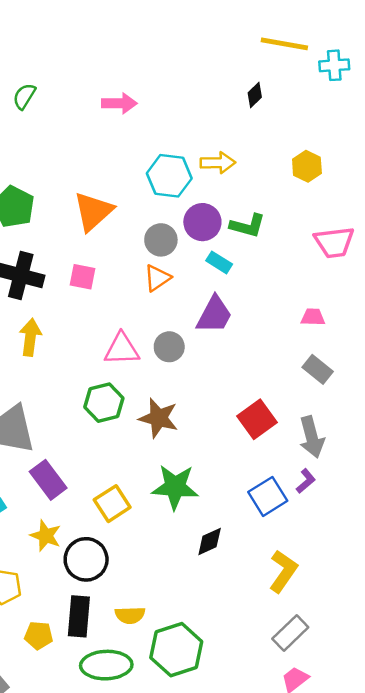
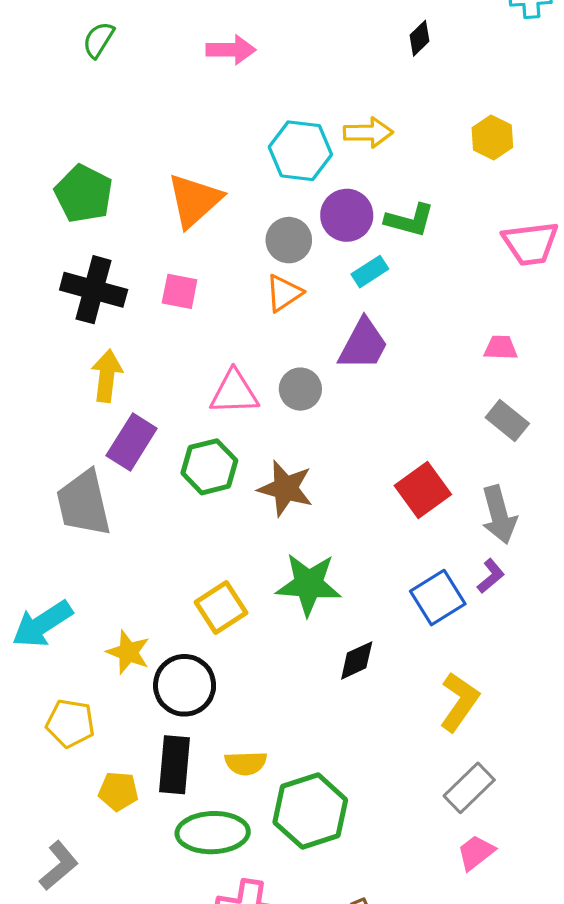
cyan rectangle: (219, 262) -> (370, 272), turned -65
purple rectangle: (48, 480) -> (132, 442), moved, turned 69

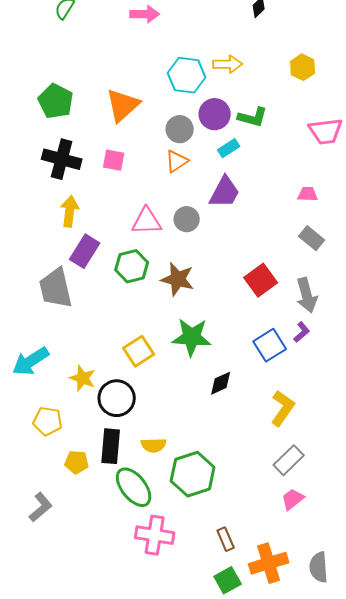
green ellipse: (213, 833) -> (134, 487), turned 54

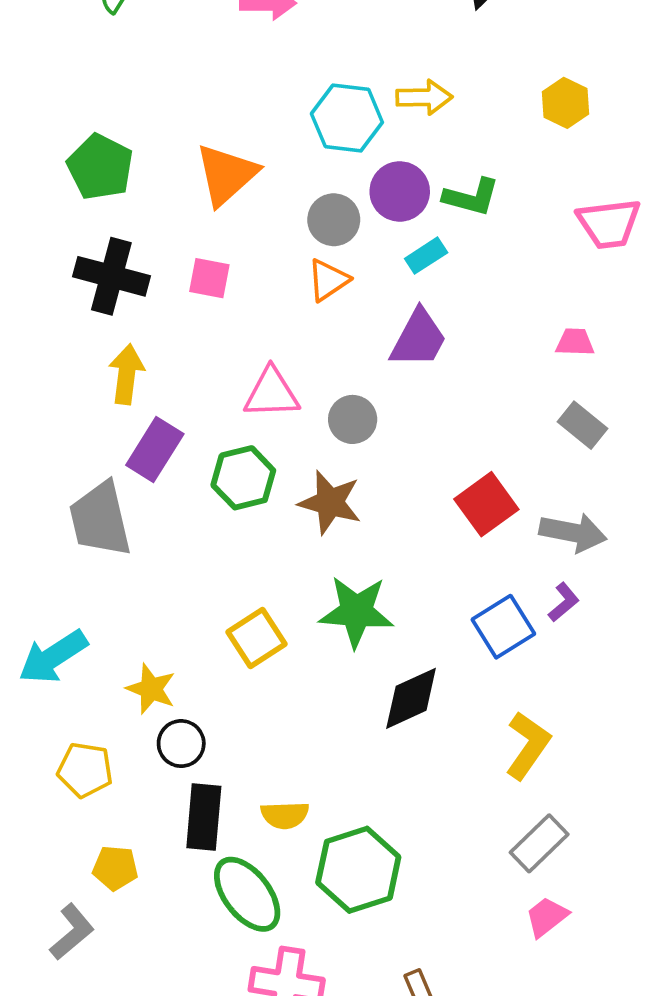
gray circle: (187, 219) -> (353, 419), moved
gray arrow: (307, 295) -> (573, 532), turned -64
black diamond: (221, 383) -> (411, 698), size x1.4
black circle: (117, 398) -> (181, 744), moved, size x0.7
yellow pentagon: (77, 462) -> (115, 868), moved

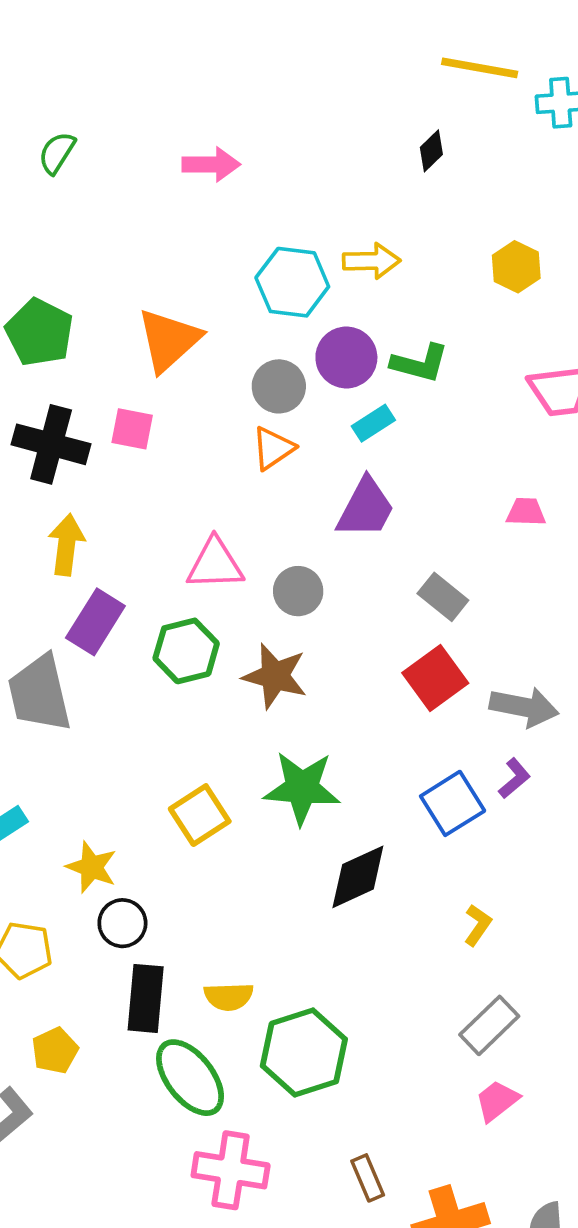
pink square: (209, 278) -> (132, 429), moved
gray rectangle: (582, 425) -> (443, 597), moved
yellow L-shape: (528, 745) -> (478, 925), size x0.6
yellow pentagon: (115, 868) -> (55, 1051), turned -30

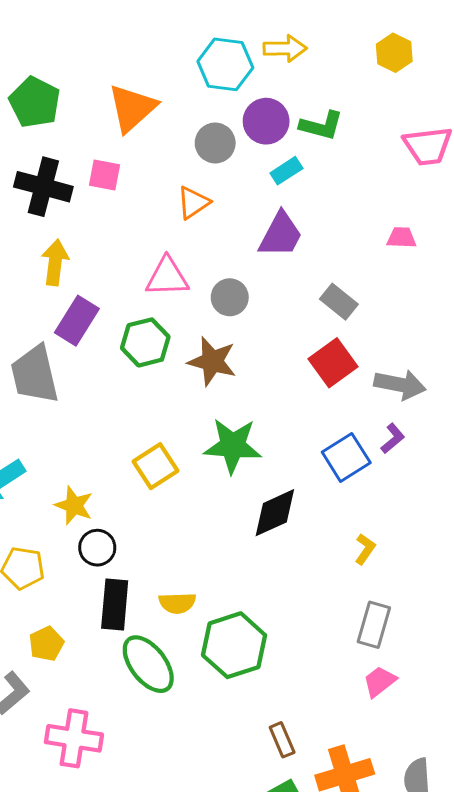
orange triangle: (273, 448) -> (193, 203), moved
gray rectangle: (489, 1025) -> (374, 625), turned -30
pink cross: (231, 1170) -> (74, 738), moved

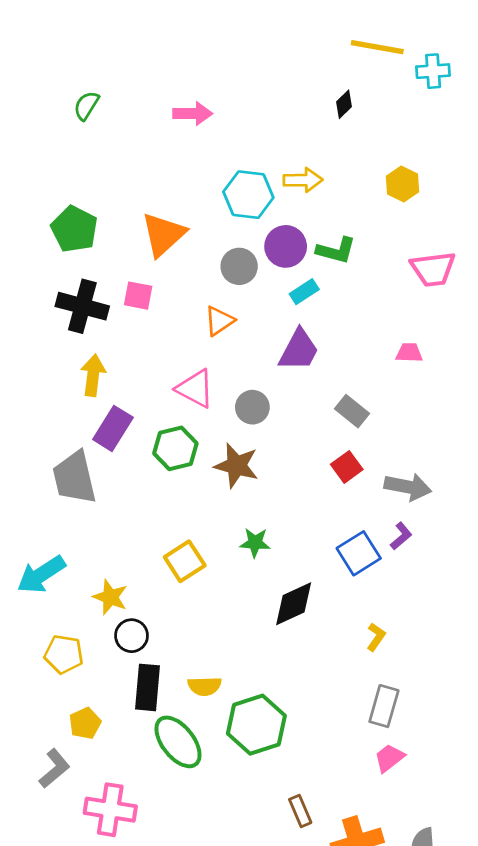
pink triangle: (167, 277) -> (195, 389), turned 30
red square: (333, 363) -> (347, 467), size x0.7
green star: (233, 446) -> (255, 543), size x0.6

